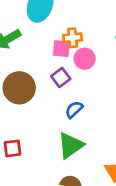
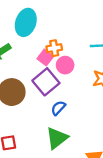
pink square: (61, 49) -> (45, 58), turned 35
purple square: (61, 78) -> (46, 82), size x1.6

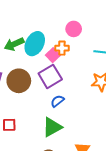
cyan ellipse: (26, 22) -> (35, 44), moved
pink circle: (65, 65) -> (74, 29), moved

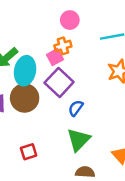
cyan ellipse: (35, 44) -> (25, 71), moved
pink square: (53, 55) -> (55, 57), turned 32

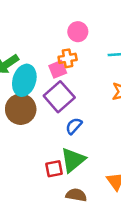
red square: (29, 152) -> (54, 169), moved

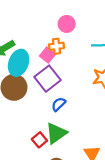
pink square: (58, 69) -> (48, 55), turned -32
red square: (54, 169) -> (39, 140), turned -32

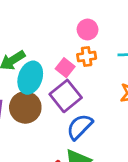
orange cross: (57, 46) -> (87, 57), moved
blue semicircle: (59, 104) -> (80, 127), size x1.5

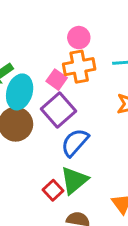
orange cross: (87, 57) -> (79, 67), size x1.5

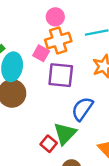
purple square: (58, 110) -> (61, 75), moved, turned -36
blue semicircle: (75, 142) -> (82, 109), moved

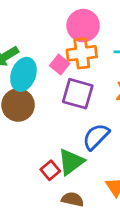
pink circle: (55, 17) -> (83, 26), size x1.5

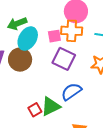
pink square: (60, 65) -> (54, 36), turned 32

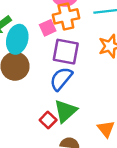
blue semicircle: (71, 92) -> (61, 79), moved

